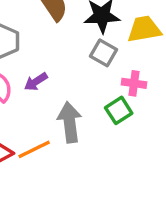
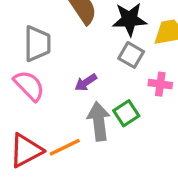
purple arrow: (36, 82) -> (86, 82), moved
green square: (119, 110) -> (126, 113), moved

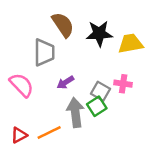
gray trapezoid: (37, 44) -> (44, 52), moved
gray square: (131, 55) -> (100, 91), moved
red triangle: (26, 150) -> (19, 135), size x0.6

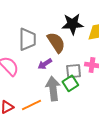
brown semicircle: (63, 25) -> (56, 42), moved
gray square: (100, 91) -> (74, 71), turned -35

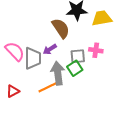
gray trapezoid: (27, 39) -> (33, 58), moved
orange line: (31, 105) -> (48, 87), moved

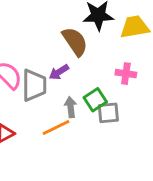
gray square: (78, 56) -> (108, 113), moved
gray arrow: (58, 73) -> (71, 107), size x0.6

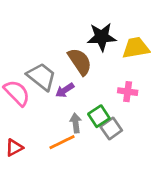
gray trapezoid: (34, 85) -> (41, 77), moved, turned -52
gray square: (108, 113) -> (111, 128), turned -30

